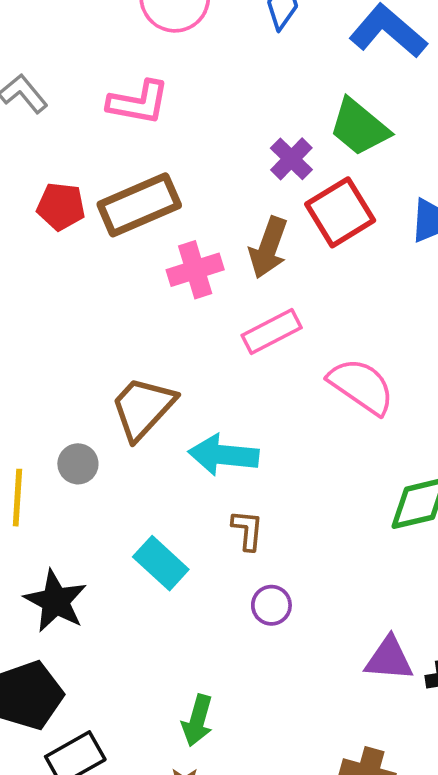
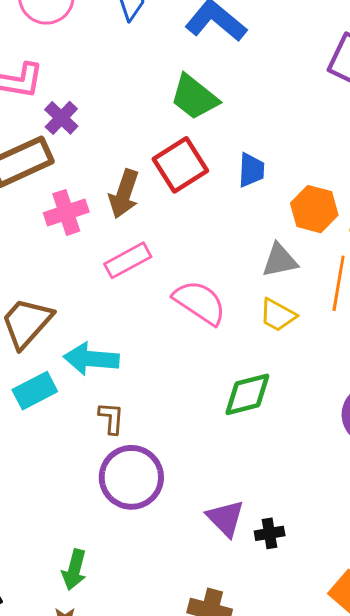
purple cross: (291, 159) -> (61, 118), moved
cyan rectangle: (161, 563) -> (35, 391), moved, turned -69
purple circle: (271, 605) -> (131, 477), size x2.0
purple triangle: (389, 659) -> (225, 518), turned 42

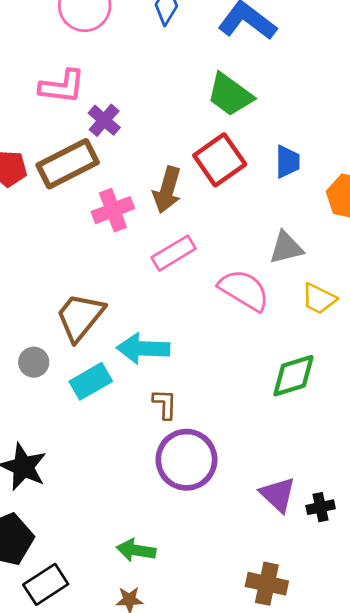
gray triangle: (280, 260) -> (286, 248), moved
green arrow: (74, 570) -> (136, 550), turned 87

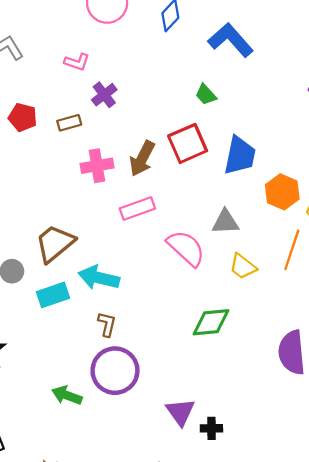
pink L-shape: (62, 86) -> (77, 62), size x0.7
green trapezoid: (230, 95) -> (206, 95), size x0.6
blue trapezoid: (287, 162) -> (240, 156), size x1.5
brown rectangle: (68, 164) -> (69, 123), size x0.5
green arrow: (136, 550) -> (67, 395), moved

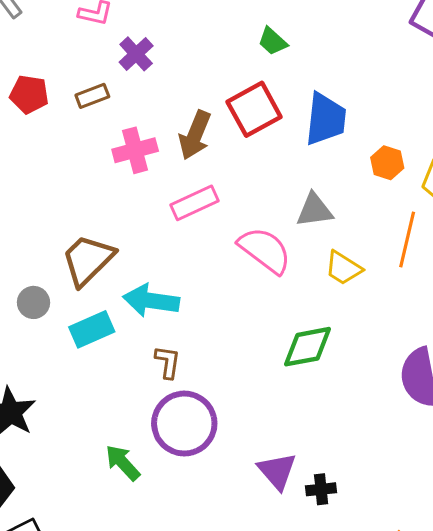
orange hexagon: (282, 192) -> (387, 163), size x0.7
green arrow: (67, 395) -> (123, 463), turned 32

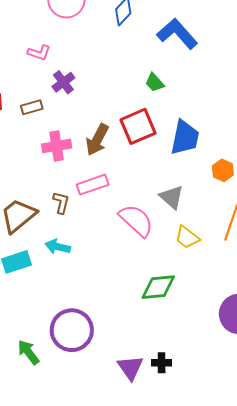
gray triangle: (314, 210) -> (172, 197), turned 44
cyan arrow: (151, 301) -> (58, 247), size x0.7
brown L-shape: (168, 362) -> (61, 203), moved
black cross: (321, 489) -> (162, 363), moved

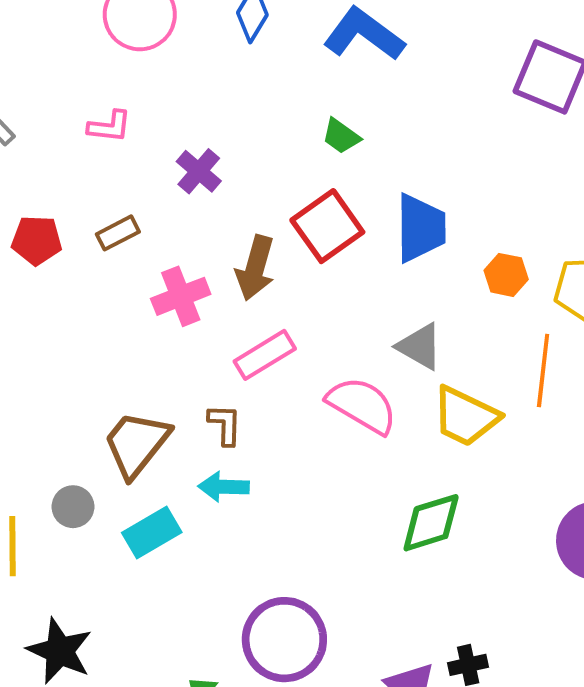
purple cross: (63, 82) -> (199, 171), moved
brown L-shape: (61, 203) -> (225, 425), moved
yellow trapezoid: (187, 237) -> (465, 416), size x1.4

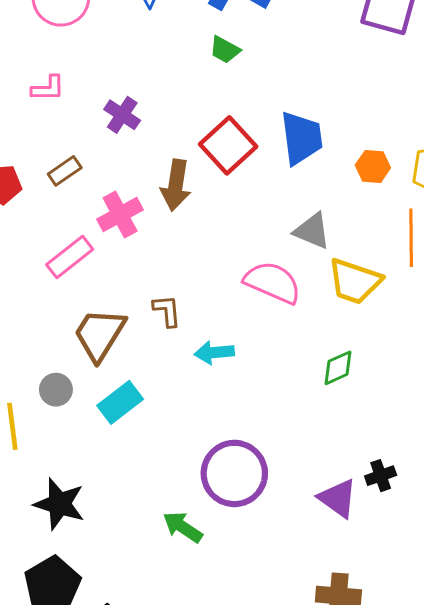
green trapezoid: (341, 136) -> (225, 50), moved
pink rectangle: (265, 355) -> (70, 257), moved
cyan arrow: (224, 487) -> (214, 353), moved
green diamond: (431, 523) -> (338, 368), size x0.7

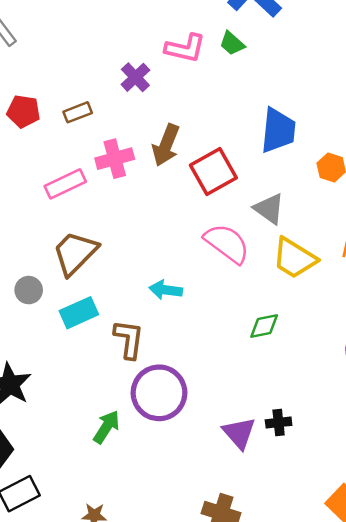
pink L-shape: (48, 88) -> (185, 48), moved, size x1.4
red square: (228, 145) -> (213, 171), moved
brown L-shape: (167, 311) -> (129, 339), moved, size x1.4
green arrow: (183, 527) -> (106, 427), turned 76

